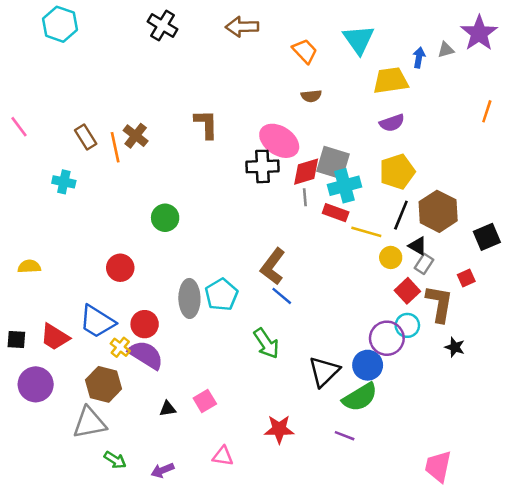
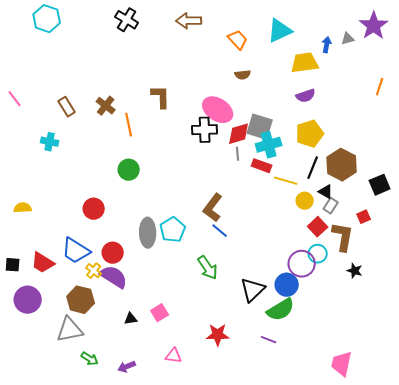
cyan triangle: (359, 40) -> (280, 31), turned 40
orange line: (115, 147) -> (129, 125), moved

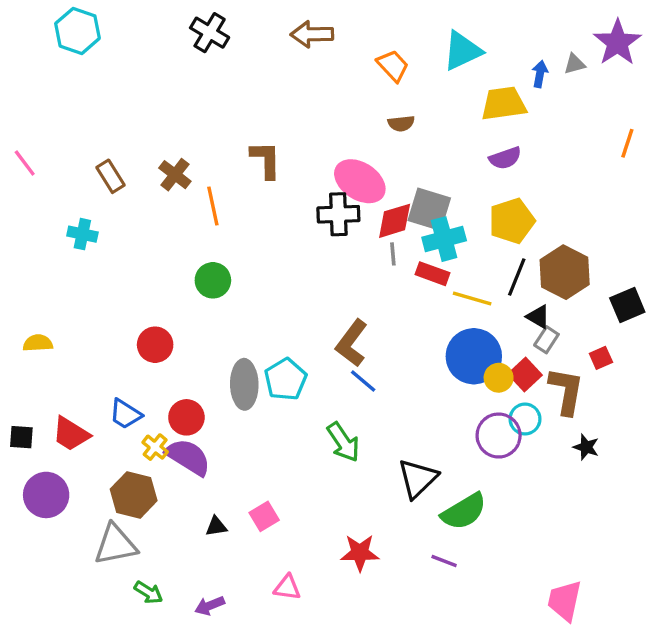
yellow circle: (305, 201) -> (499, 378), moved
blue trapezoid: (76, 251) -> (125, 414), size x0.7
blue circle: (287, 285) -> (474, 356), moved, size x1.4

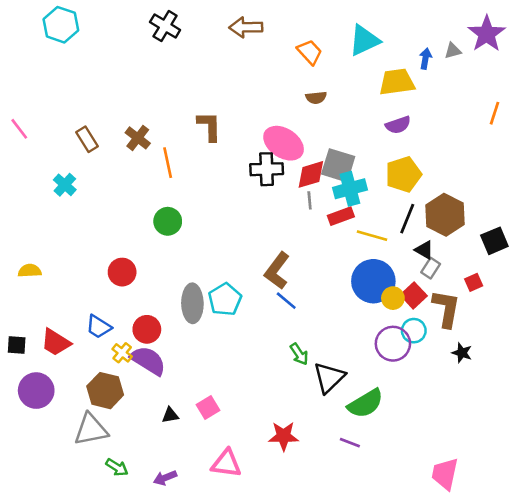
cyan cross: (82, 234) -> (65, 185), turned 30
red rectangle: (433, 274) -> (341, 216), turned -40
green arrow: (343, 442) -> (299, 354), moved, size x0.7
pink triangle: (287, 587) -> (226, 463), size x1.4

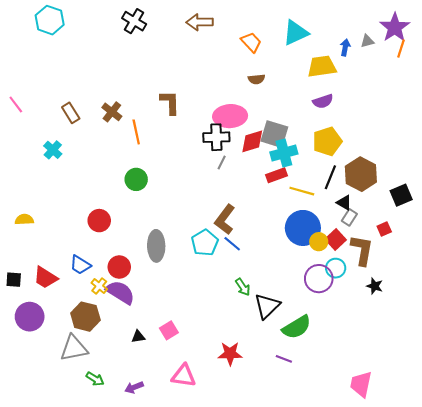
orange line: (494, 113) -> (401, 49), moved
pink ellipse: (284, 143) -> (230, 116), turned -36
gray line: (310, 200) -> (222, 163), moved, turned 32
cyan pentagon: (225, 299) -> (205, 243), moved

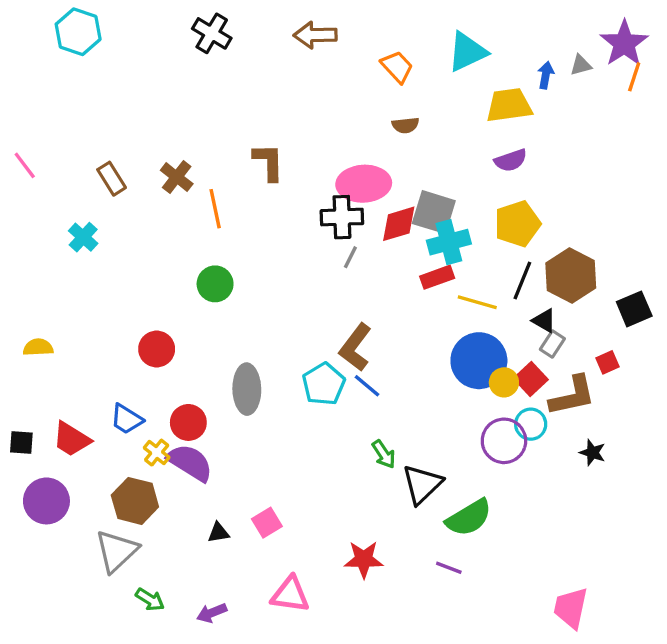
brown L-shape: (362, 250) -> (572, 396), turned 68
gray triangle: (74, 348) -> (117, 551), turned -32

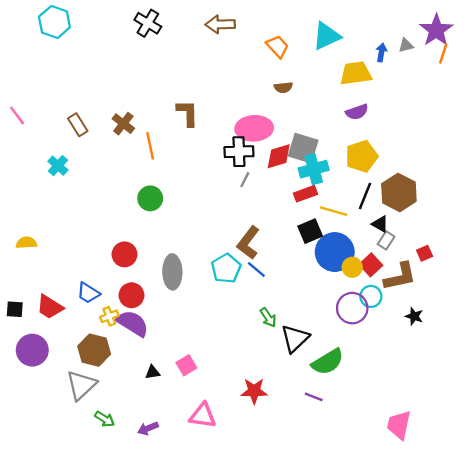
black square: (634, 309) -> (310, 231), moved
red circle: (157, 349) -> (124, 254), moved
yellow cross: (157, 453) -> (109, 316), turned 30

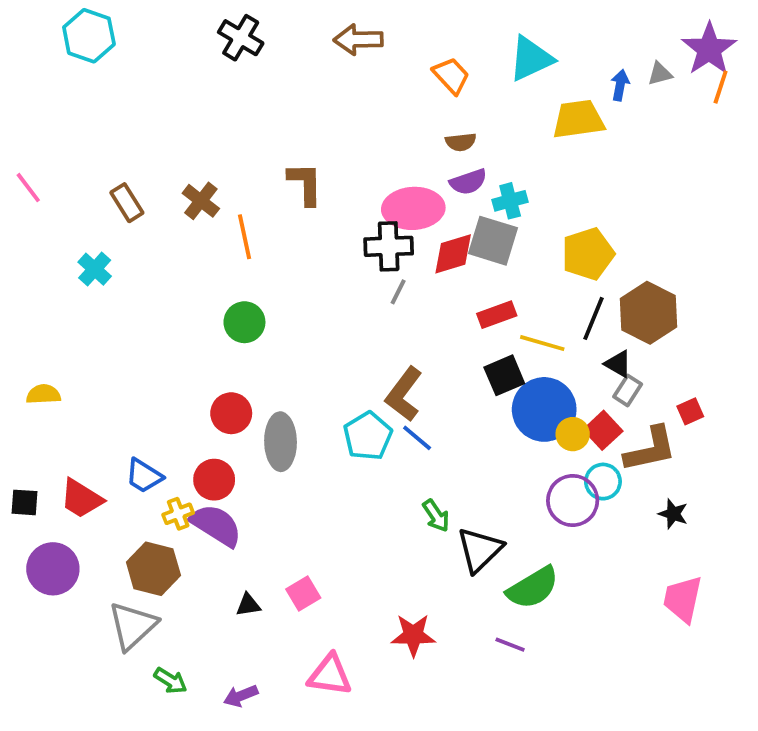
purple semicircle: (357, 112) -> (468, 182), moved
cyan cross: (314, 169) -> (510, 201), moved, size x0.7
red circle: (124, 254) -> (231, 413), moved
pink trapezoid: (399, 425) -> (683, 599), moved

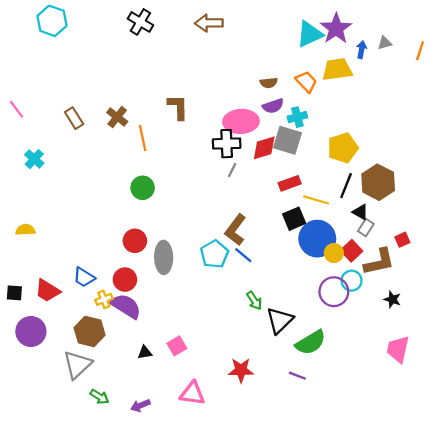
purple star: (709, 49) -> (336, 29), moved
orange trapezoid: (451, 76) -> (306, 82), moved
cyan cross: (95, 269) -> (34, 159), moved

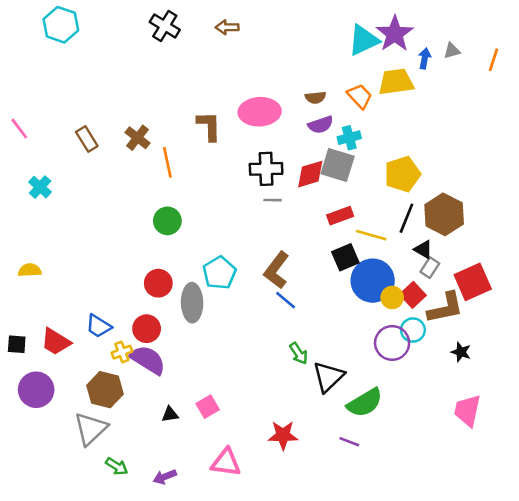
brown arrow: (209, 23) -> (227, 27), moved, size x0.7
pink ellipse: (241, 121) -> (260, 112), moved
gray line: (232, 170) -> (273, 200), turned 64
red square: (402, 240) -> (473, 282), size x2.0
cyan pentagon: (214, 254) -> (219, 273), moved

